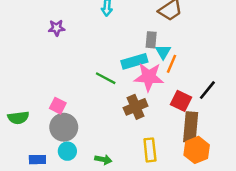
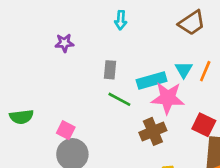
gray rectangle: (151, 40) -> (110, 70), moved
orange line: (171, 64) -> (205, 71), moved
green semicircle: (18, 118) -> (21, 117), moved

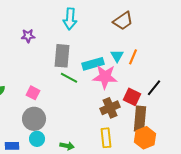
cyan arrow: (121, 20) -> (70, 19), size x1.5
gray rectangle: (110, 70) -> (62, 56), size x1.6
pink square: (66, 130) -> (33, 93), moved
brown cross: (153, 131) -> (110, 108), moved

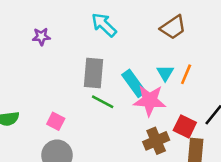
cyan arrow: (70, 19) -> (104, 25), turned 130
purple star: (28, 36) -> (41, 37), moved
cyan rectangle: (93, 64) -> (134, 83), turned 70

